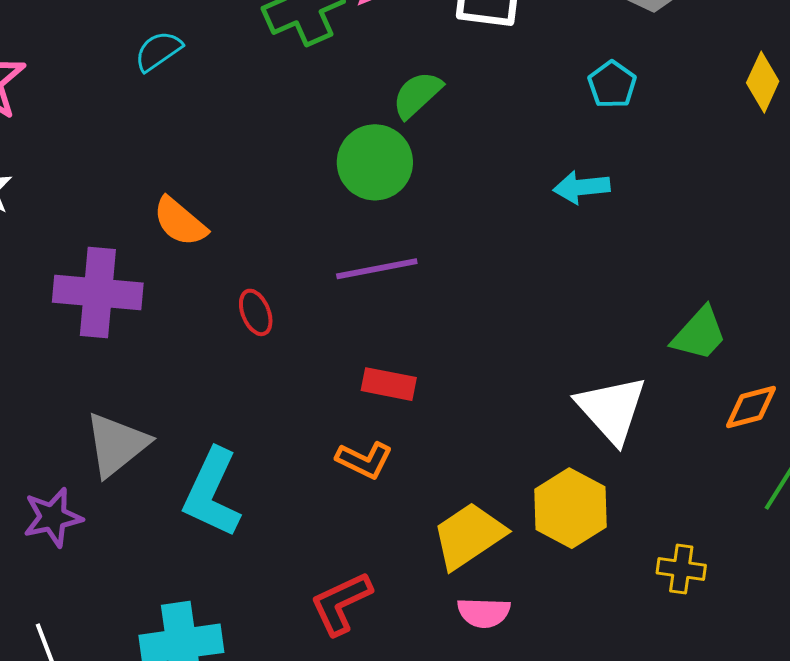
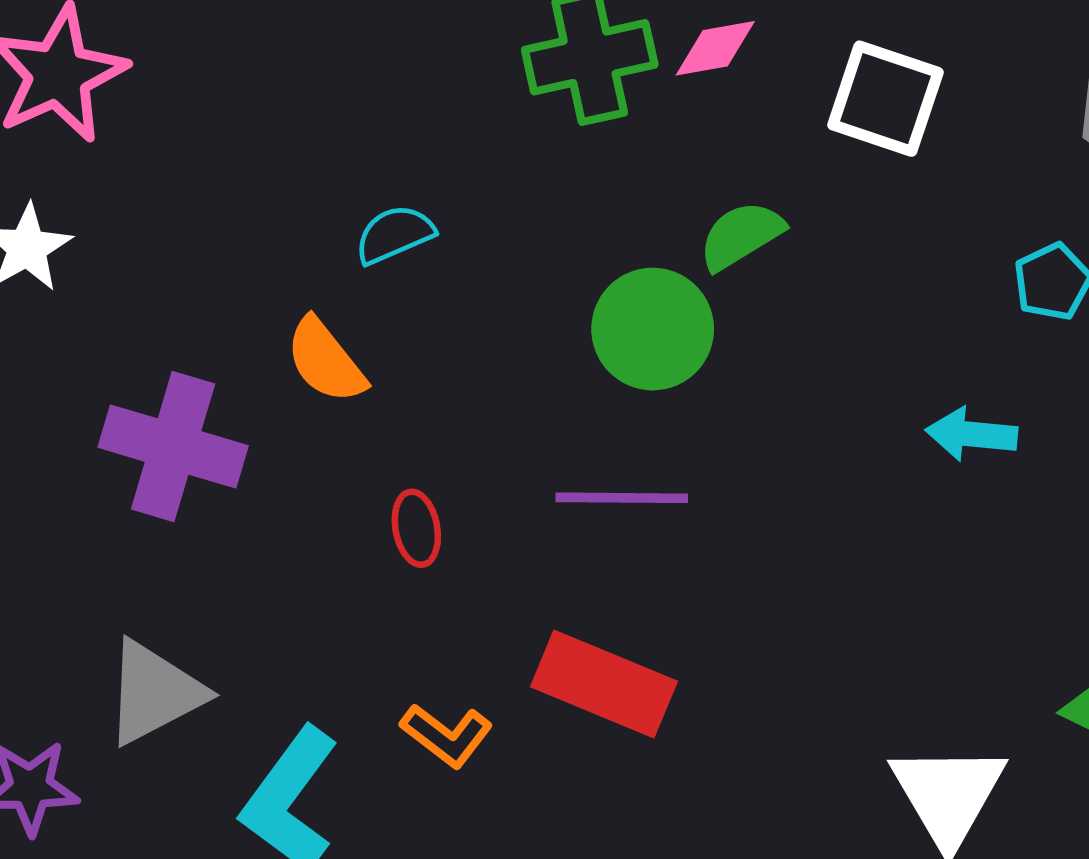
cyan semicircle: (158, 51) -> (394, 234), moved
red rectangle: (389, 384) -> (604, 684), size x1.6
orange L-shape: (364, 460) -> (447, 735), moved

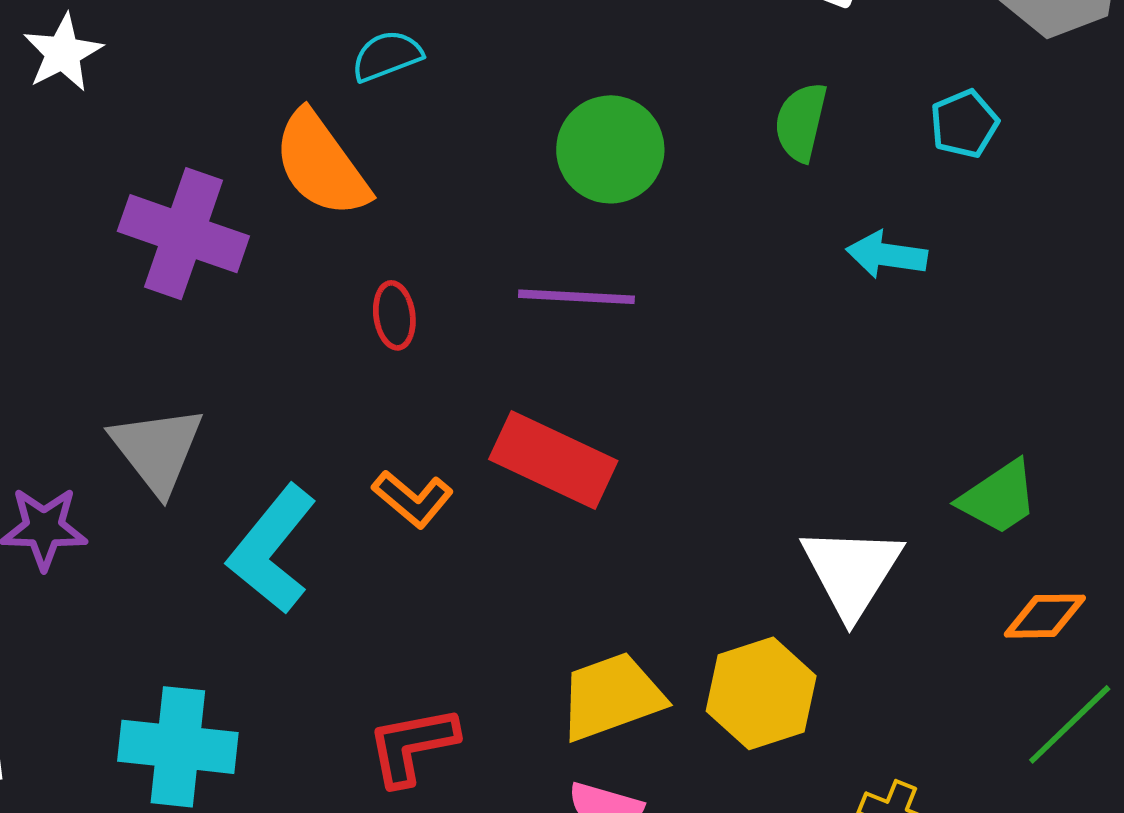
green semicircle: (741, 235) -> (801, 122), moved, turned -48
orange semicircle: (326, 361) -> (321, 164), size x1.4
gray triangle: (154, 693) -> (157, 450), turned -43

